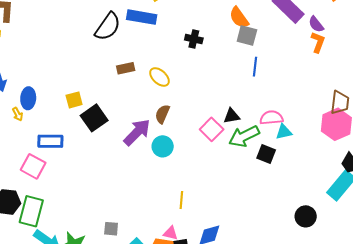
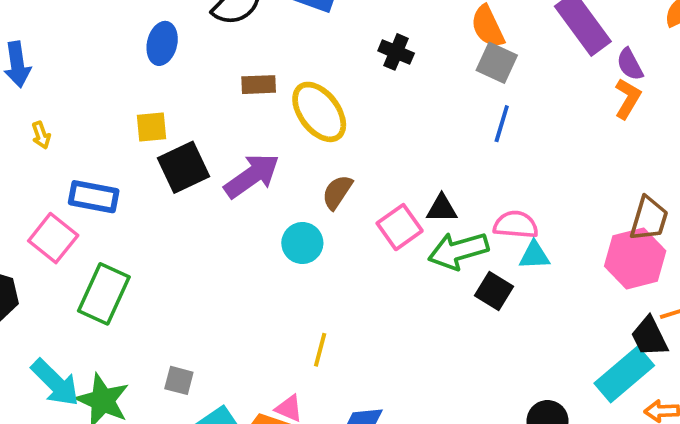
yellow ellipse: (159, 77) -> (319, 112), size x1.5
blue ellipse: (28, 98) -> (162, 43), moved
brown semicircle: (162, 114) -> (337, 192), moved
purple arrow: (137, 132) -> (252, 176), moved
green rectangle: (31, 211) -> (104, 294), moved

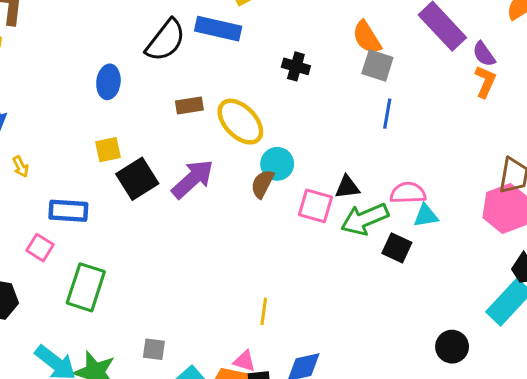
pink square: (400, 227) -> (315, 206), turned -32
pink square: (53, 238) -> (40, 248), size x0.7
cyan circle: (302, 243) -> (277, 164), moved

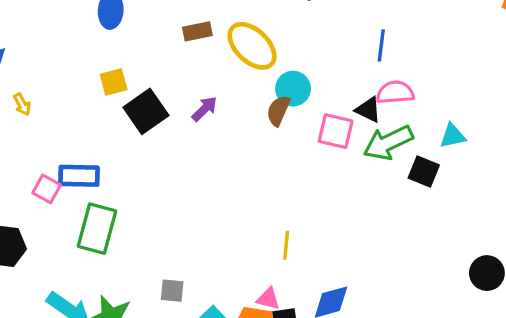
blue line: (387, 114) -> (381, 45), moved
purple arrow: (193, 179) -> (204, 109), size x0.6
black triangle: (347, 187) -> (368, 110), turned 36
pink semicircle: (408, 193) -> (395, 92), moved
blue rectangle: (68, 211) -> (79, 176), moved

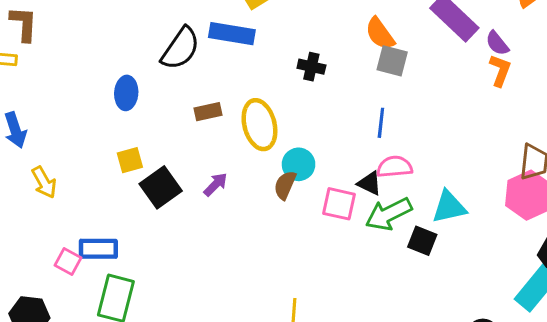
yellow ellipse: (252, 46) -> (259, 125), turned 33
yellow arrow: (22, 104) -> (44, 182), size x1.5
cyan triangle: (453, 136) -> (449, 207), size x1.4

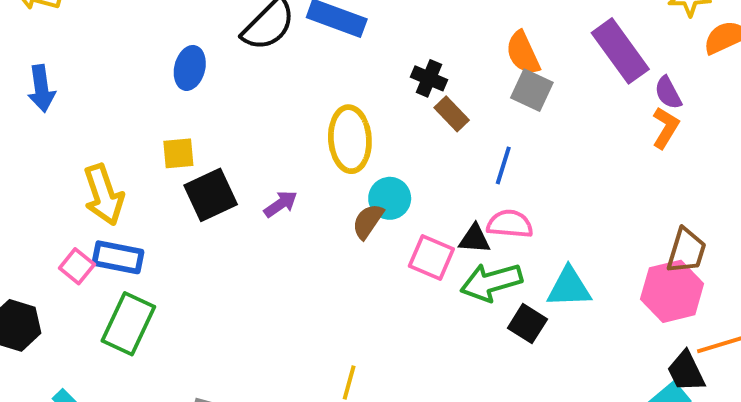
brown rectangle: (208, 112) -> (452, 114), moved, turned 48
yellow arrow: (44, 182) -> (104, 195), moved, size x1.4
black triangle: (370, 183) -> (475, 239), turned -32

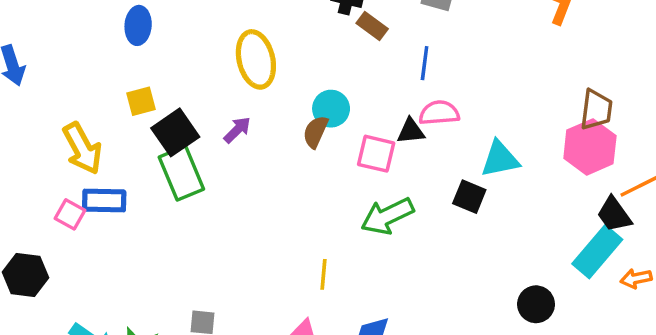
yellow ellipse: (350, 139) -> (256, 59), moved
green arrow: (491, 282) -> (387, 216), moved
green rectangle: (128, 324) -> (181, 173), moved, turned -38

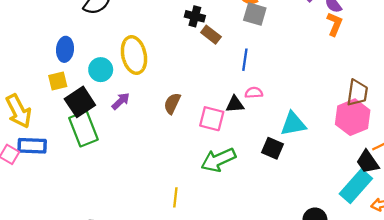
blue ellipse: (138, 25) -> (65, 49), moved
cyan circle: (331, 109) -> (101, 70), moved
pink semicircle: (439, 113) -> (254, 93), size x0.7

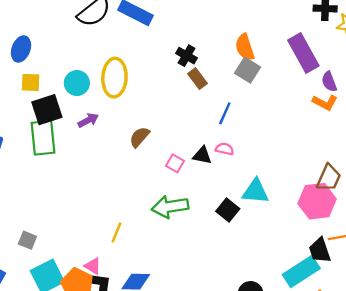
orange L-shape: (335, 24) -> (325, 102), turned 80
blue ellipse: (65, 49) -> (21, 49), moved
pink square: (212, 119) -> (175, 163), size x0.7

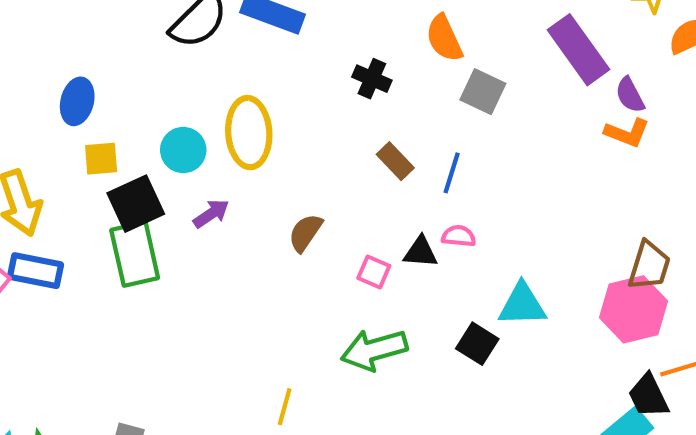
orange semicircle: (245, 47) -> (444, 38), moved
brown rectangle: (198, 79) -> (395, 161), moved

